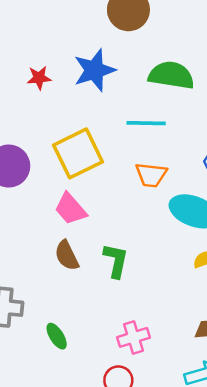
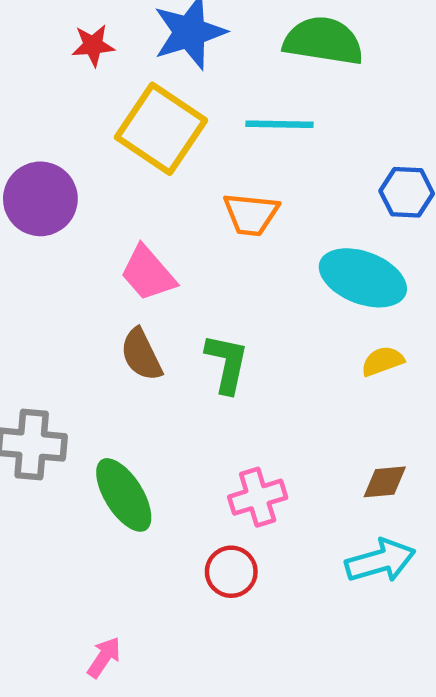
yellow square: (78, 153) -> (161, 129), moved, turned -30
orange trapezoid: (151, 175) -> (251, 214), moved
green ellipse: (57, 336) -> (124, 495), size x1.6

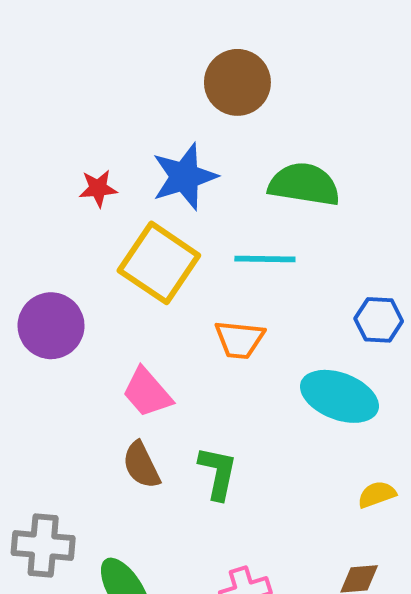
yellow semicircle: (383, 361) -> (377, 494), moved

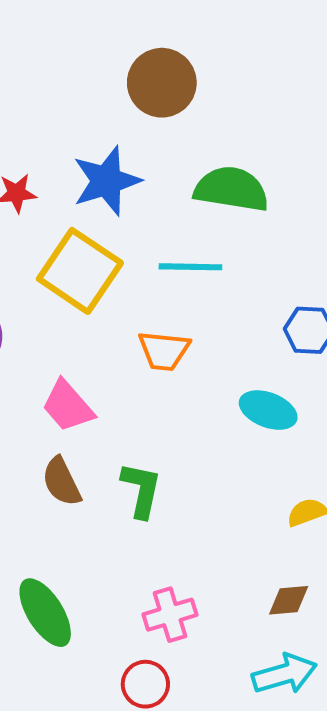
cyan ellipse: (339, 396) -> (268, 410), size x0.7

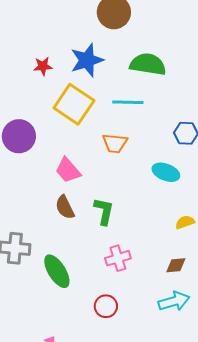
pink cross: (170, 615) -> (118, 258), moved

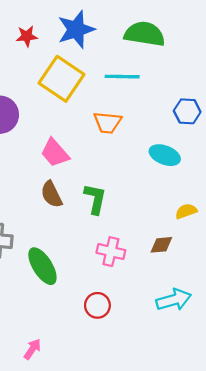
pink cross: (118, 258) -> (111, 252), turned 30
brown diamond: (176, 265) -> (161, 245), moved

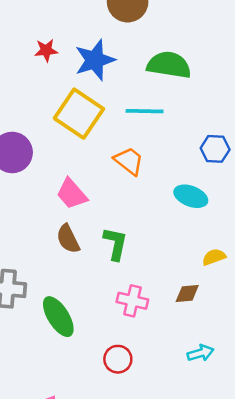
red star: (27, 36) -> (46, 50), moved
orange trapezoid: (108, 123) -> (129, 161), turned -148
cyan arrow: (174, 300) -> (201, 353), size x0.7

